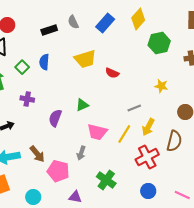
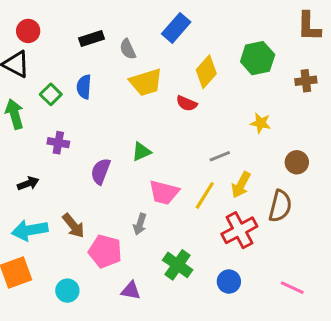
yellow diamond: (138, 19) -> (206, 72), moved
gray semicircle: (73, 22) -> (128, 49), moved
blue circle: (148, 191) -> (229, 282), moved

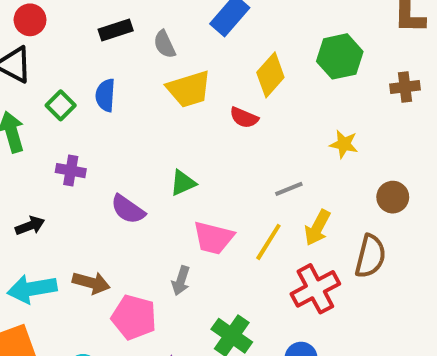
purple semicircle: (101, 171) -> (128, 209), turned -76
brown arrow: (73, 226) -> (91, 283), turned -36

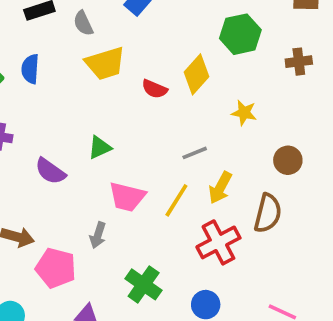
yellow diamond: (270, 75) -> (197, 74), moved

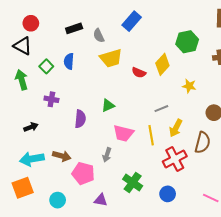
purple semicircle: (50, 171) -> (80, 119), turned -120
yellow line: (176, 200) -> (151, 135), turned -42

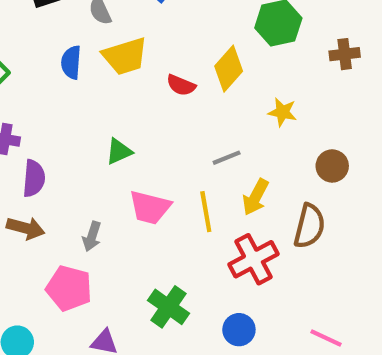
blue semicircle: (69, 61) -> (71, 62), moved
purple semicircle: (80, 119) -> (34, 178), moved
gray arrow: (107, 155) -> (92, 236), moved
brown arrow: (62, 156) -> (26, 228), moved

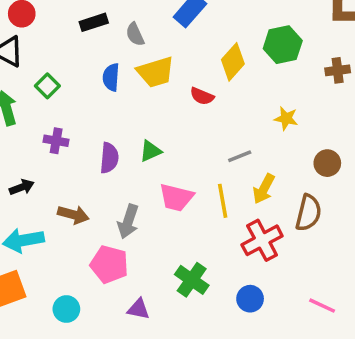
yellow diamond: (229, 69) -> (233, 62), moved
purple semicircle: (34, 178) -> (109, 158), moved
gray arrow: (92, 236) -> (128, 221), size x1.4

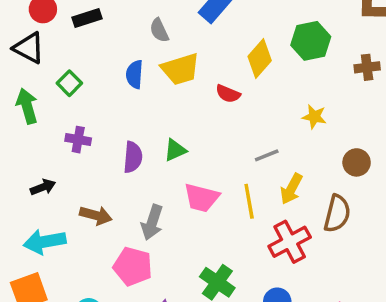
black rectangle: (94, 22) -> (87, 18), moved

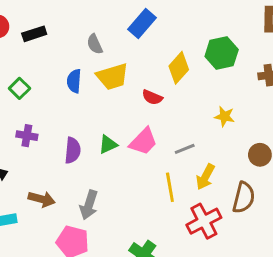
pink trapezoid: (201, 198) -> (143, 142), moved, turned -60

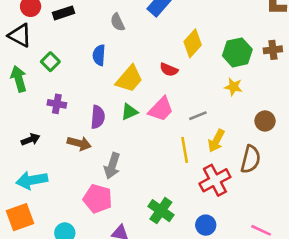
green hexagon: (222, 53) -> (237, 52), moved
yellow trapezoid: (112, 77) -> (129, 79), moved, turned -32
brown arrow: (42, 199) -> (79, 143), moved

